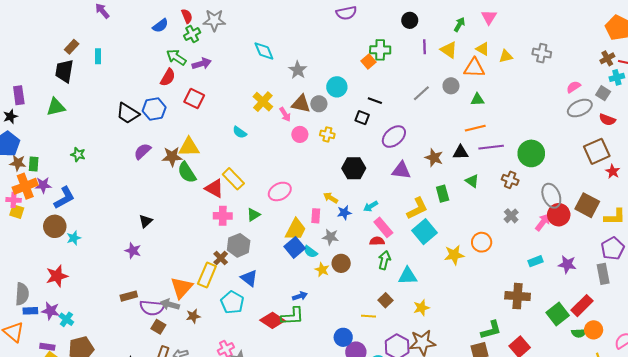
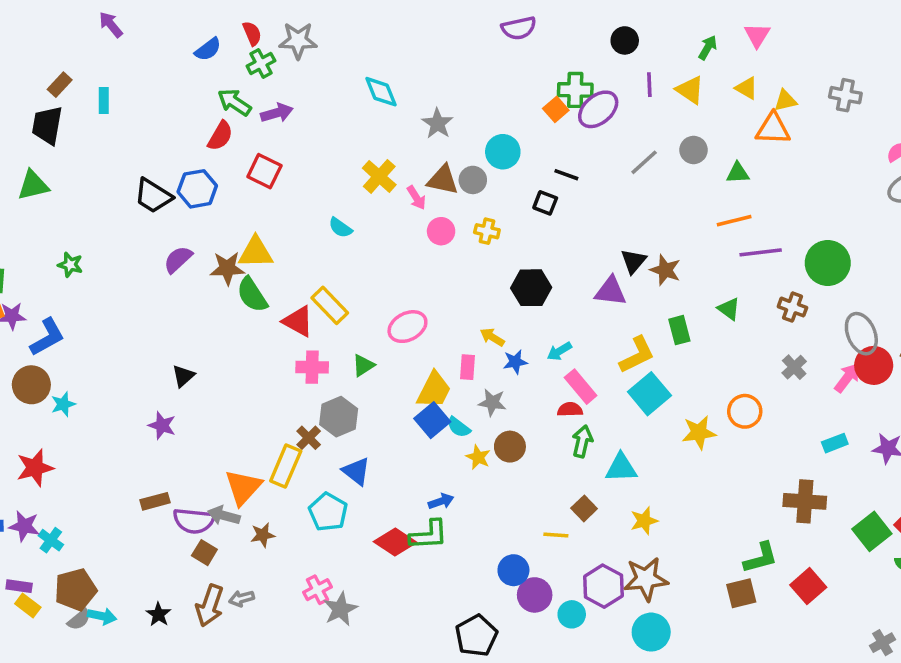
orange triangle: (474, 68) -> (773, 129), moved
purple ellipse: (394, 137) -> (598, 109), moved
black triangle: (460, 152) -> (634, 261), moved, turned -49

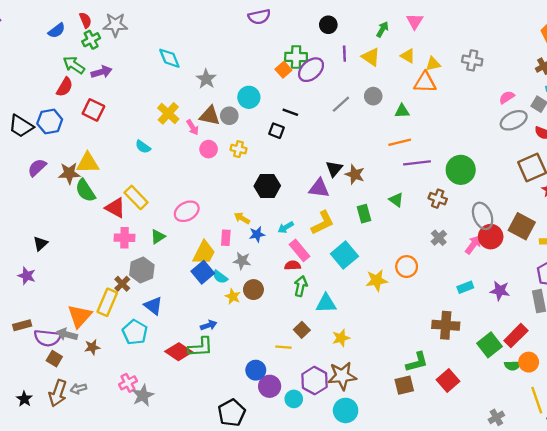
yellow L-shape: (637, 355) -> (323, 223), moved

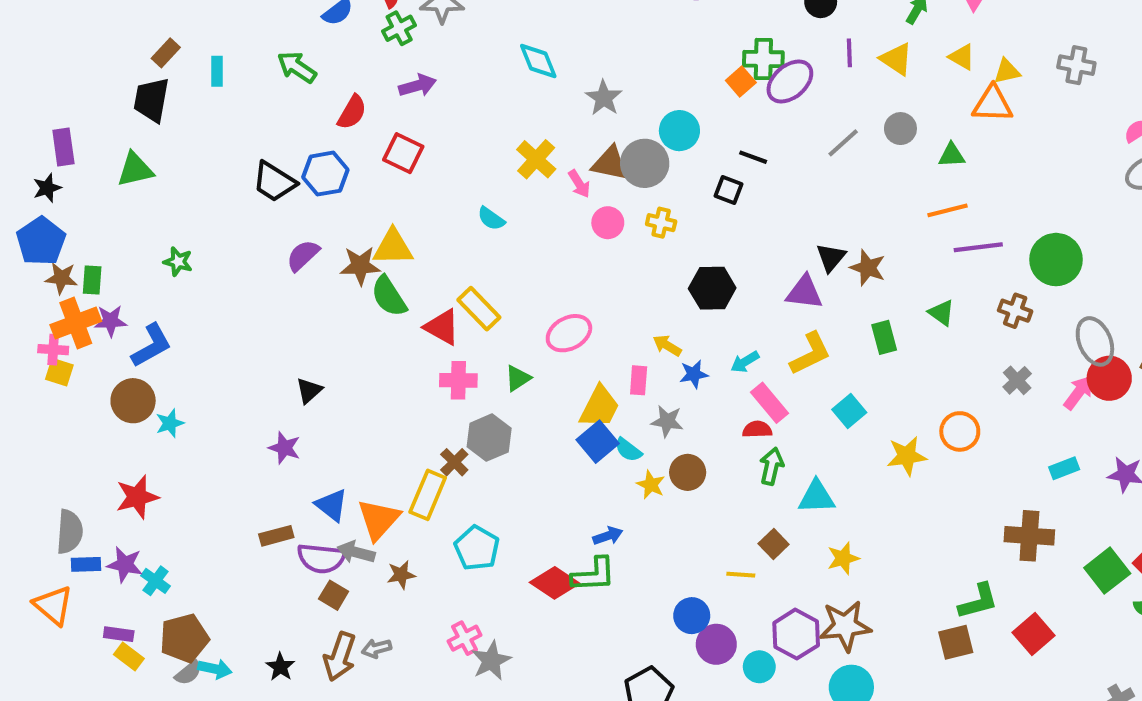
green arrow: (74, 65) -> (297, 67), moved
gray circle: (229, 116) -> (645, 163), size x1.5
cyan square: (344, 255) -> (849, 411), size x0.7
blue triangle: (153, 306) -> (332, 505), moved

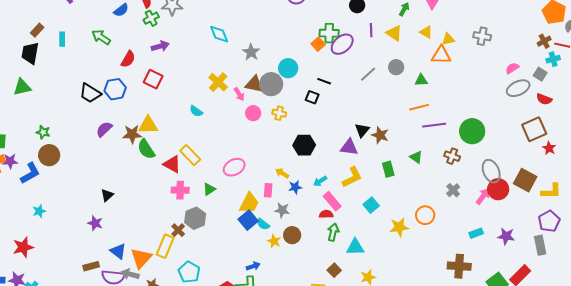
brown circle: (133, 401) -> (49, 155), moved

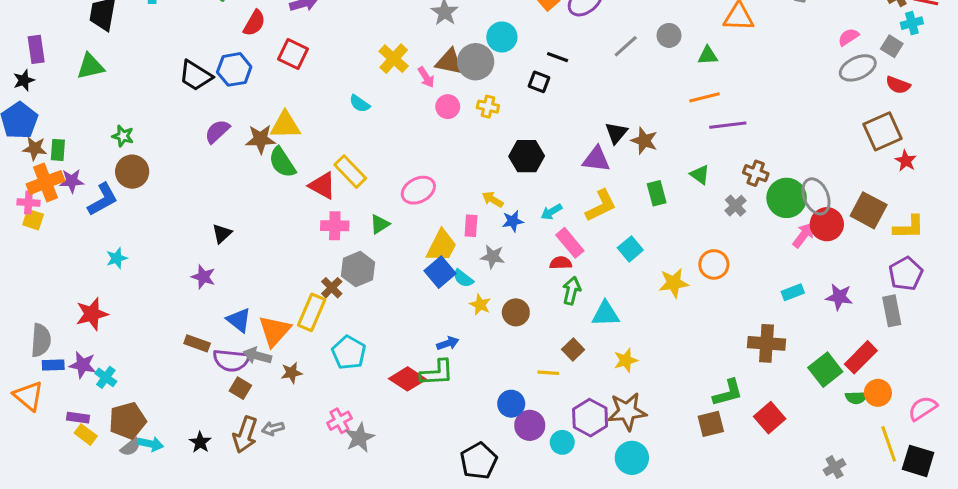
green circle: (472, 131) -> (787, 198), moved
gray cross: (453, 190) -> (736, 206), moved
brown circle: (292, 235) -> (516, 312), moved
brown rectangle: (91, 266) -> (197, 343), turned 35

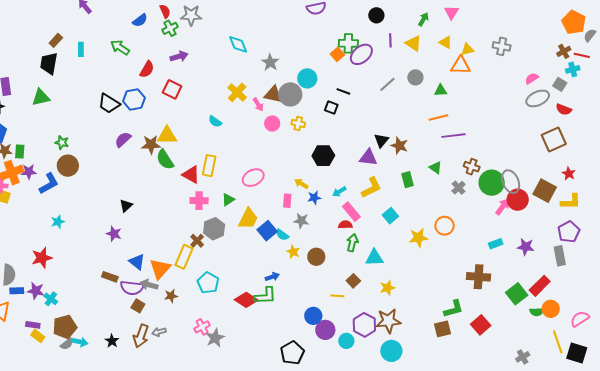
red star: (906, 161) -> (569, 174), moved
yellow rectangle: (350, 172) -> (209, 166), turned 55
yellow trapezoid: (442, 246) -> (248, 219), moved

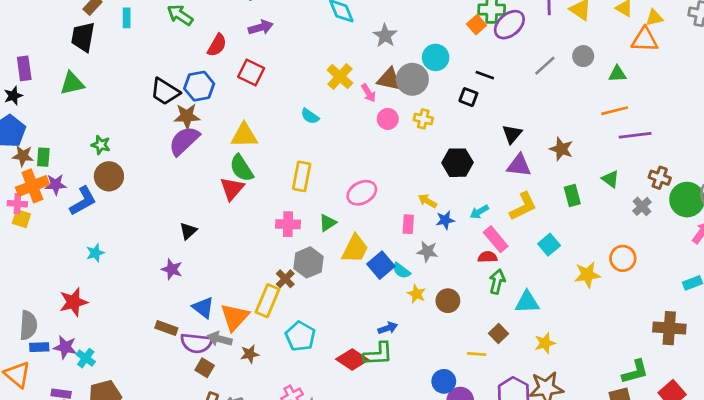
purple semicircle: (123, 140) -> (184, 141), size x1.4
black triangle: (381, 141) -> (512, 134), moved
brown star: (151, 145) -> (187, 116), moved
red triangle: (191, 175) -> (232, 189), moved, turned 42

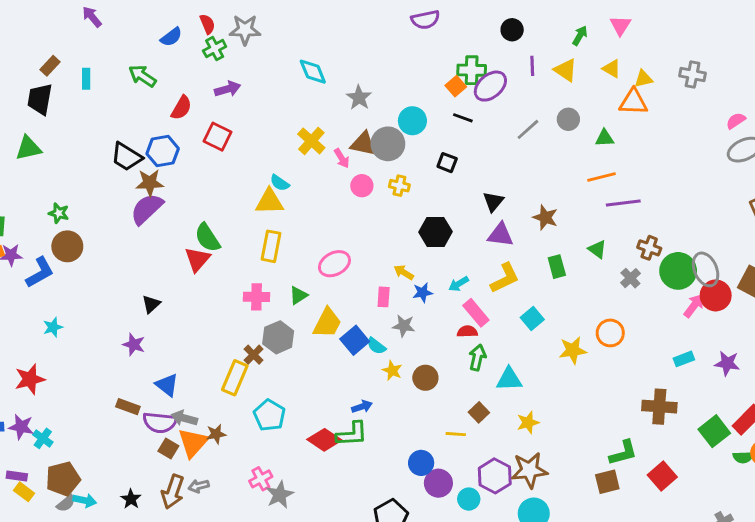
black line: (485, 75) -> (463, 118), moved
yellow triangle: (244, 135) -> (269, 202), moved
orange triangle: (235, 317) -> (193, 443), moved

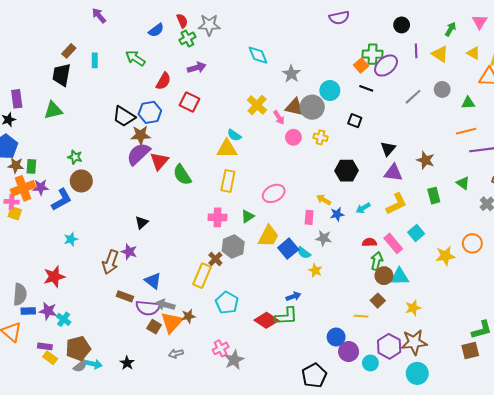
red triangle: (197, 259) -> (159, 161), moved
pink rectangle: (476, 313) -> (393, 243), moved
brown circle: (425, 378) -> (384, 276), moved
brown arrow: (173, 492) -> (110, 262), moved

